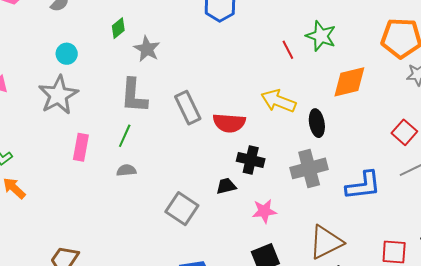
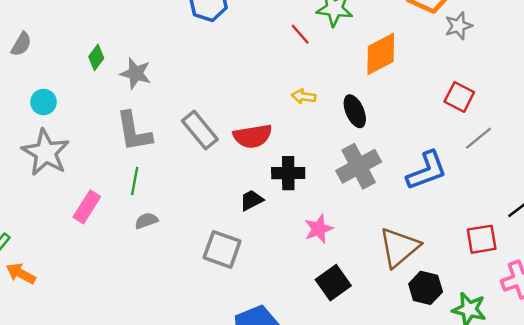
yellow arrow: (278, 101) -> (304, 97), size x0.6
pink rectangle: (81, 147) -> (87, 207), turned 36
black trapezoid: (226, 186) -> (251, 200), moved

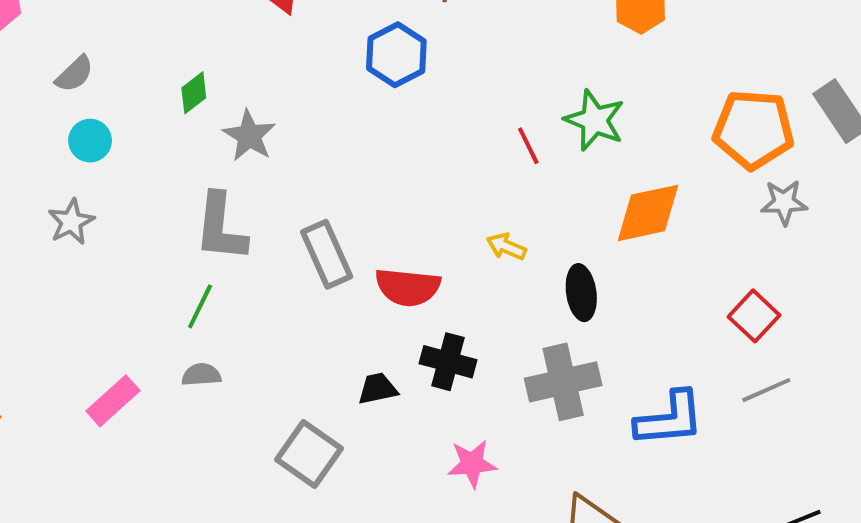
gray semicircle: (21, 44) -> (75, 74), moved
gray star: (46, 152) -> (71, 222), size x0.6
pink rectangle: (87, 207) -> (113, 401), moved

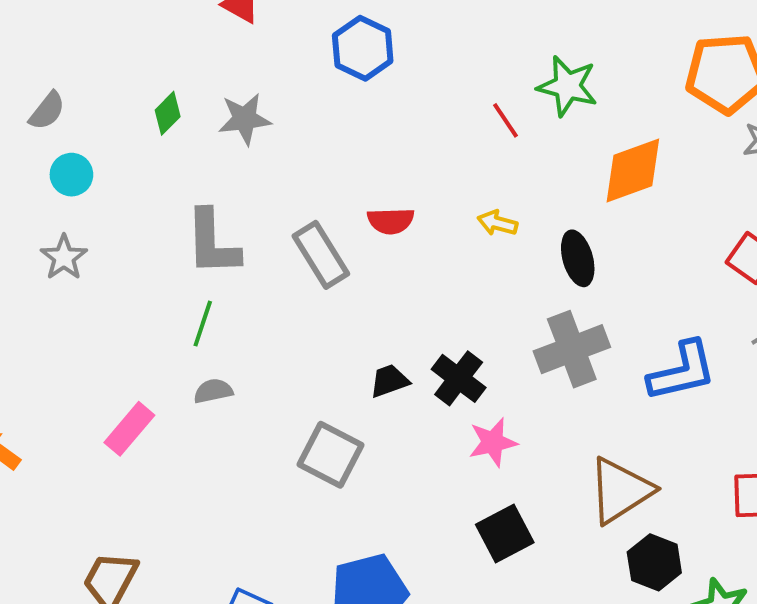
gray star: (249, 136) -> (245, 119), moved, turned -30
red semicircle: (408, 287) -> (391, 221), moved, size x0.7
black cross: (448, 362) -> (459, 378), moved, turned 30

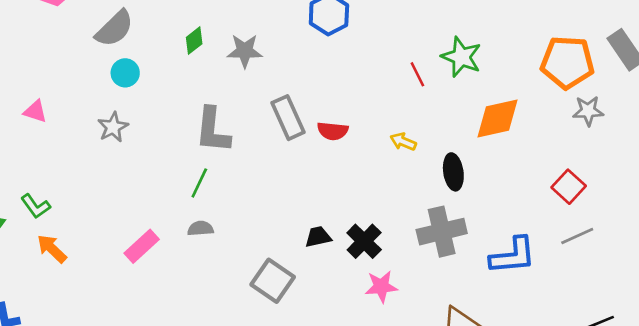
gray semicircle: (47, 111) -> (115, 29), size x1.5
gray rectangle: (321, 255) -> (288, 118), moved

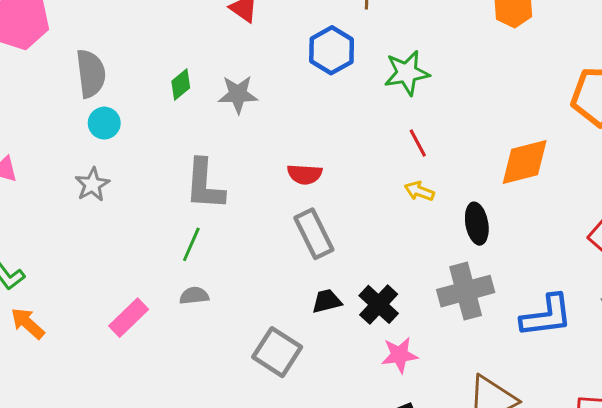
gray semicircle: (115, 29) -> (91, 74), turned -51
green star: (461, 57) -> (407, 73), moved, turned -30
red line: (417, 74) -> (418, 143), moved
gray rectangle: (288, 118) -> (314, 234), moved
red semicircle: (333, 131) -> (305, 174), moved

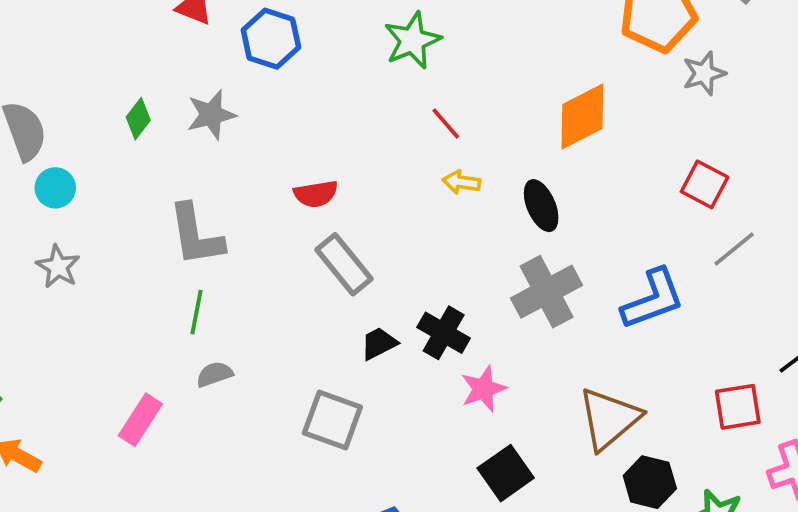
blue hexagon: (332, 50) -> (271, 39), moved

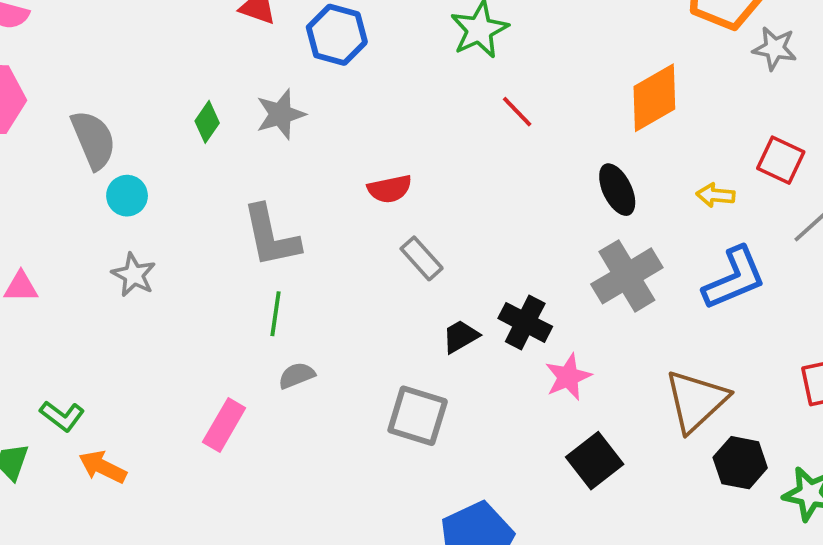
gray star: (704, 73) -> (775, 48), turned 30
yellow arrow: (461, 182) -> (715, 195), moved
gray rectangle: (344, 264) -> (422, 258), size x0.7

